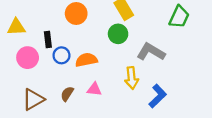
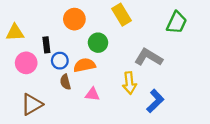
green circle: (118, 34) -> (98, 43), moved
brown semicircle: (67, 94) -> (65, 82), moved, turned -48

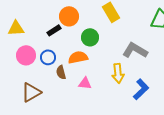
black rectangle: (46, 45) -> (54, 30), moved, turned 64
blue circle: (60, 61) -> (48, 57), moved

